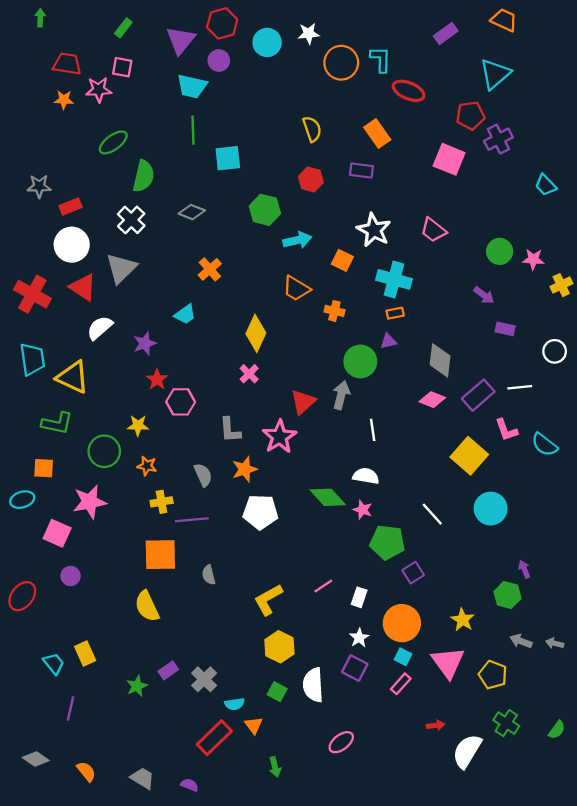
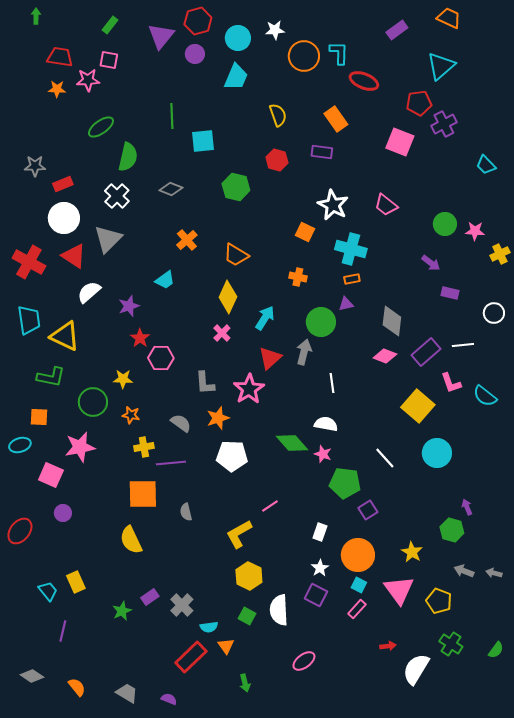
cyan trapezoid: (192, 86) -> (236, 77), moved, turned -80
cyan arrow: (297, 240) -> (265, 318), moved, turned -45
orange trapezoid: (296, 288) -> (236, 255), moved
gray semicircle: (203, 475) -> (181, 423), turned -30
pink line: (323, 586) -> (270, 506), moved

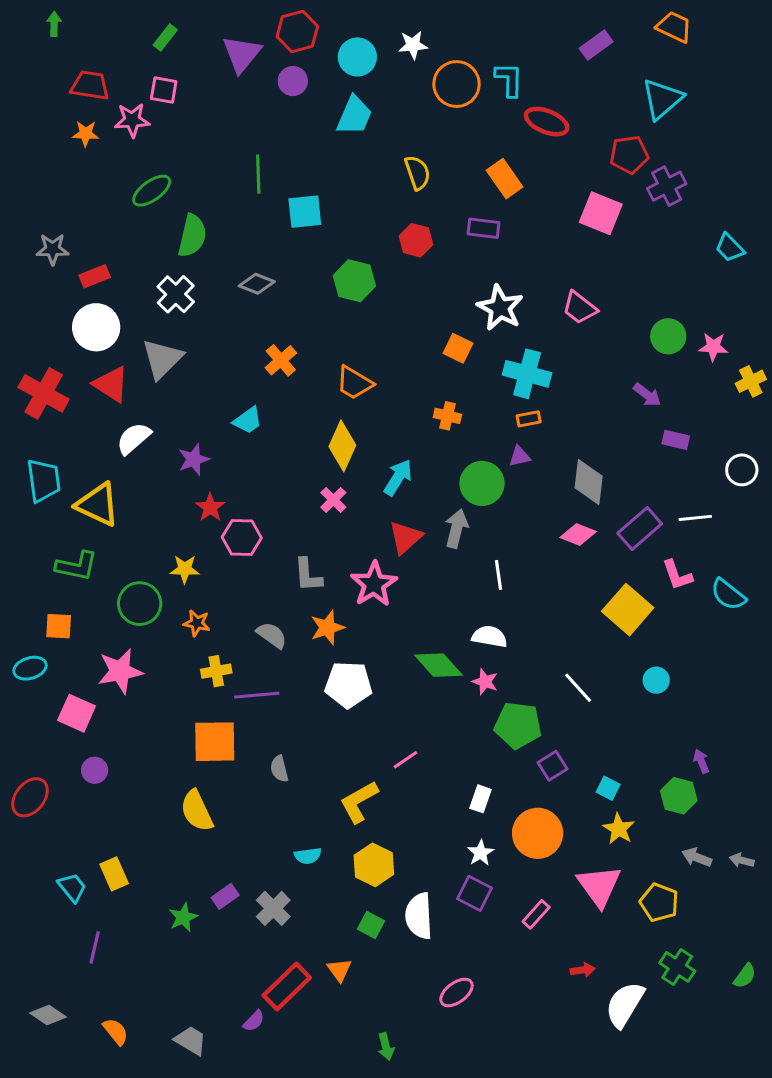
cyan circle: (437, 453) -> (656, 680), size x0.6
cyan square: (359, 585) -> (608, 788), moved
cyan semicircle: (209, 627) -> (308, 856), moved
green arrow: (245, 683) -> (386, 1047), moved
purple semicircle: (169, 699) -> (254, 1021), moved, turned 112

